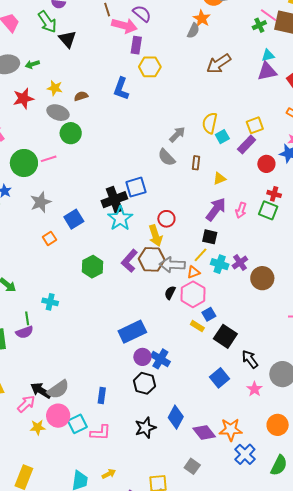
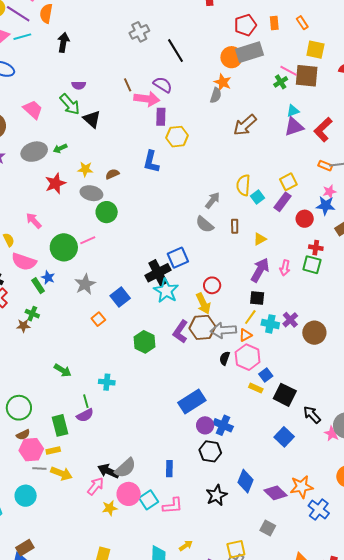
pink star: (255, 389) -> (332, 434), moved

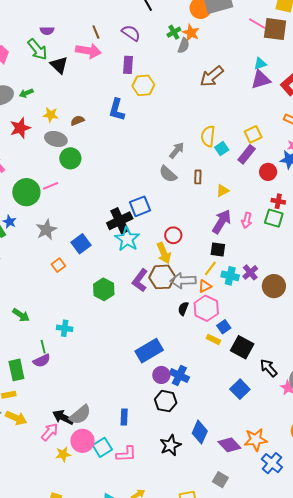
green cross: (281, 82) -> (174, 32), moved
pink arrow: (147, 99) -> (88, 51), moved

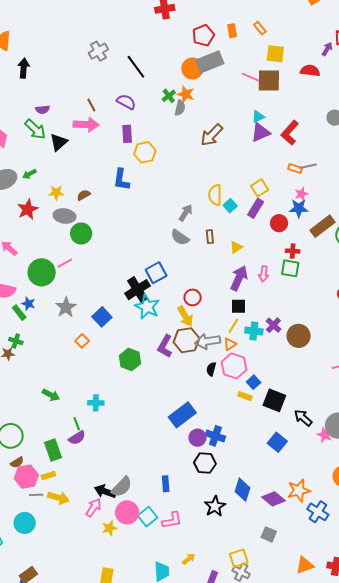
black triangle: (59, 65) -> (59, 142), turned 42

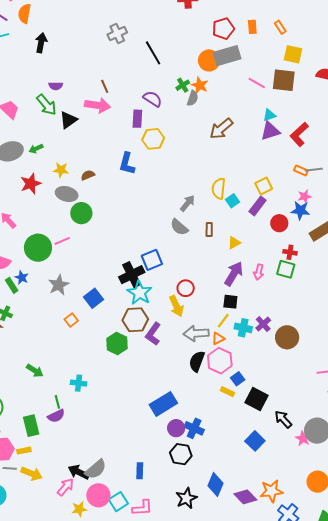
pink line: (250, 77) -> (257, 83), moved
purple semicircle: (126, 102) -> (153, 99), moved
brown hexagon: (186, 340) -> (135, 320), moved
black semicircle: (211, 369) -> (197, 361), size x1.5

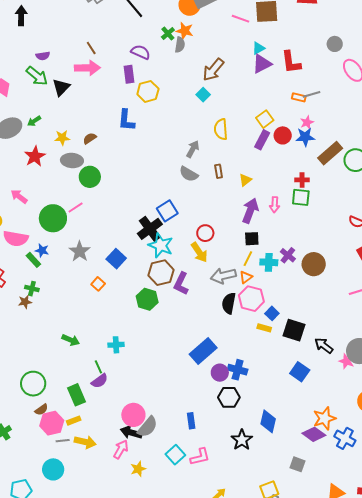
red L-shape: (299, 134) -> (291, 62), turned -45
cyan square: (232, 201) -> (203, 95), moved
red circle: (279, 223) -> (283, 135), moved
pink circle: (98, 495) -> (133, 415), moved
purple diamond: (245, 497) -> (314, 434), moved

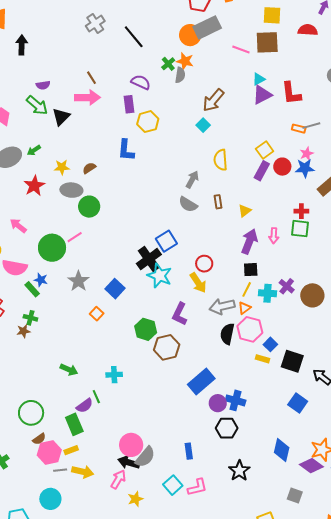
brown hexagon: (161, 273) -> (167, 347), moved
purple semicircle: (100, 381) -> (85, 406), moved
blue diamond: (268, 421) -> (282, 450), moved

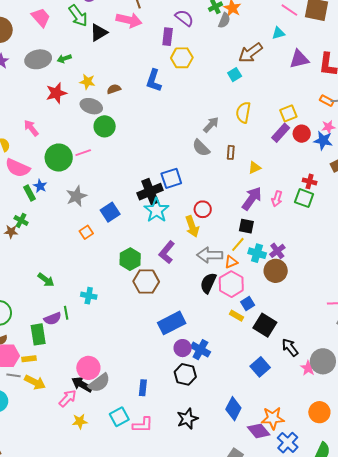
cyan triangle: (259, 79) -> (278, 33), moved
brown circle: (312, 295) -> (276, 271), moved

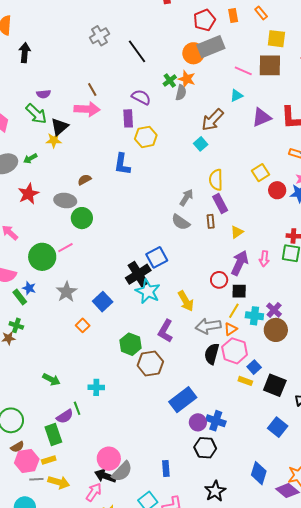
yellow star: (87, 82) -> (54, 140), moved
purple rectangle: (281, 133) -> (220, 203), moved, turned -60
red circle: (203, 209) -> (219, 280), moved

